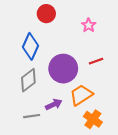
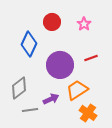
red circle: (46, 14) -> (52, 22), moved
gray diamond: (28, 80) -> (19, 88), moved

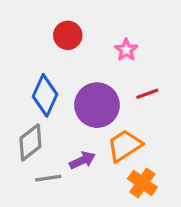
red circle: (52, 22) -> (68, 35), moved
pink star: (84, 24) -> (126, 50), moved
blue diamond: (29, 44) -> (45, 95), moved

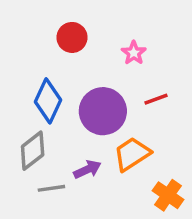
orange cross: (142, 183) -> (168, 195), moved

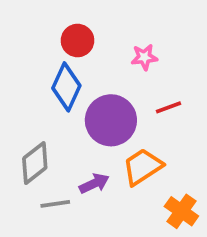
pink star: (134, 53) -> (144, 57), turned 30
blue diamond: (48, 101) -> (66, 87), moved

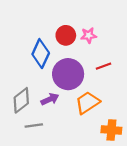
red circle: (78, 40) -> (66, 35), moved
purple arrow: (94, 183) -> (50, 99), moved
orange cross: (181, 211) -> (111, 130), turned -30

